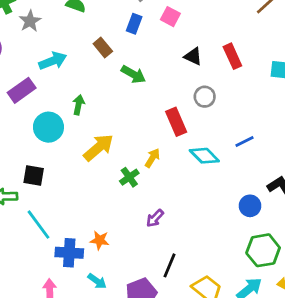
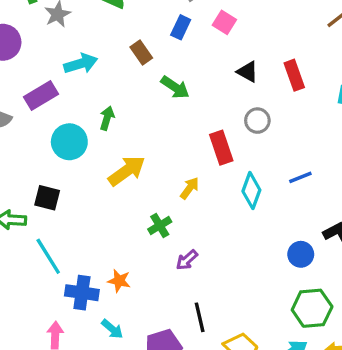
cyan diamond: (204, 156) -> (251, 191), turned 60
green cross: (129, 177) -> (160, 225), moved
black line: (170, 265) -> (200, 317), turned -40

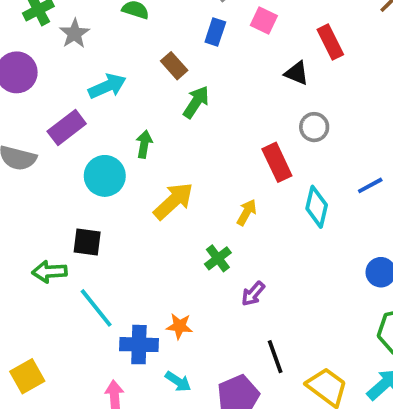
red rectangle: (294, 75) -> (330, 42), moved
green arrow: (175, 87) -> (196, 102), moved, turned -84

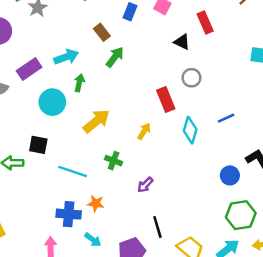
cyan arrow: (107, 86) -> (66, 57), moved
green cross: (218, 258) -> (114, 161), moved, turned -35
cyan line: (96, 308) -> (73, 172), moved, turned -36

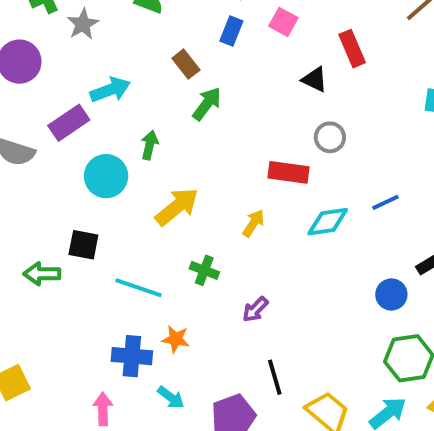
cyan arrow: (66, 57) -> (110, 90), moved
red rectangle: (166, 100) -> (289, 172), turned -60
cyan diamond: (190, 130) -> (328, 222), turned 65

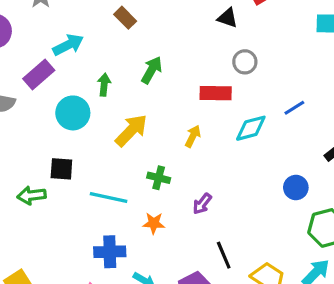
green arrow: (207, 104) -> (152, 70), moved
blue circle: (391, 294) -> (296, 187), moved
orange star: (176, 339) -> (154, 223), moved

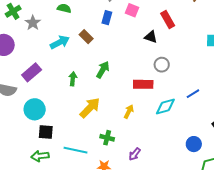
cyan arrow: (68, 45) -> (60, 42), moved
cyan circle: (73, 113) -> (35, 109), moved
green arrow: (32, 195) -> (40, 156), moved

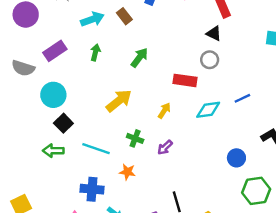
black triangle: (151, 37) -> (214, 34), moved
green arrow: (73, 79) -> (95, 52), moved
black square: (46, 132) -> (63, 123), turned 35
purple arrow: (135, 154) -> (165, 147), moved

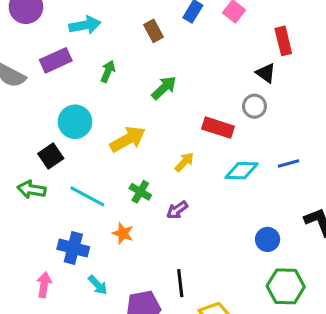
cyan arrow: (92, 19) -> (85, 25), moved
cyan circle: (53, 95) -> (75, 122), moved

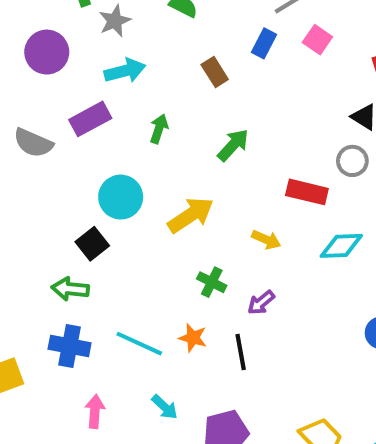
yellow arrow: (184, 162) -> (266, 240), turned 75
cyan line: (87, 196) -> (139, 344), moved
blue cross: (73, 248) -> (70, 346), moved
black line: (180, 283) -> (241, 352), moved

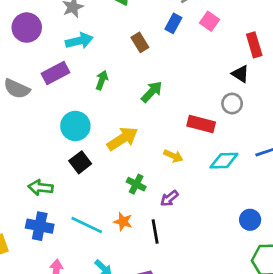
black square: (92, 244) -> (80, 162), moved

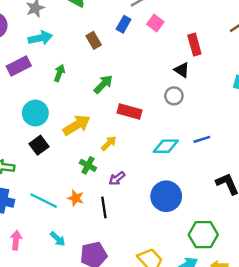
red rectangle: (201, 124) -> (129, 112), moved
yellow arrow: (173, 156) -> (109, 143), moved, turned -70
blue circle: (250, 220) -> (166, 196), moved, size x1.6

